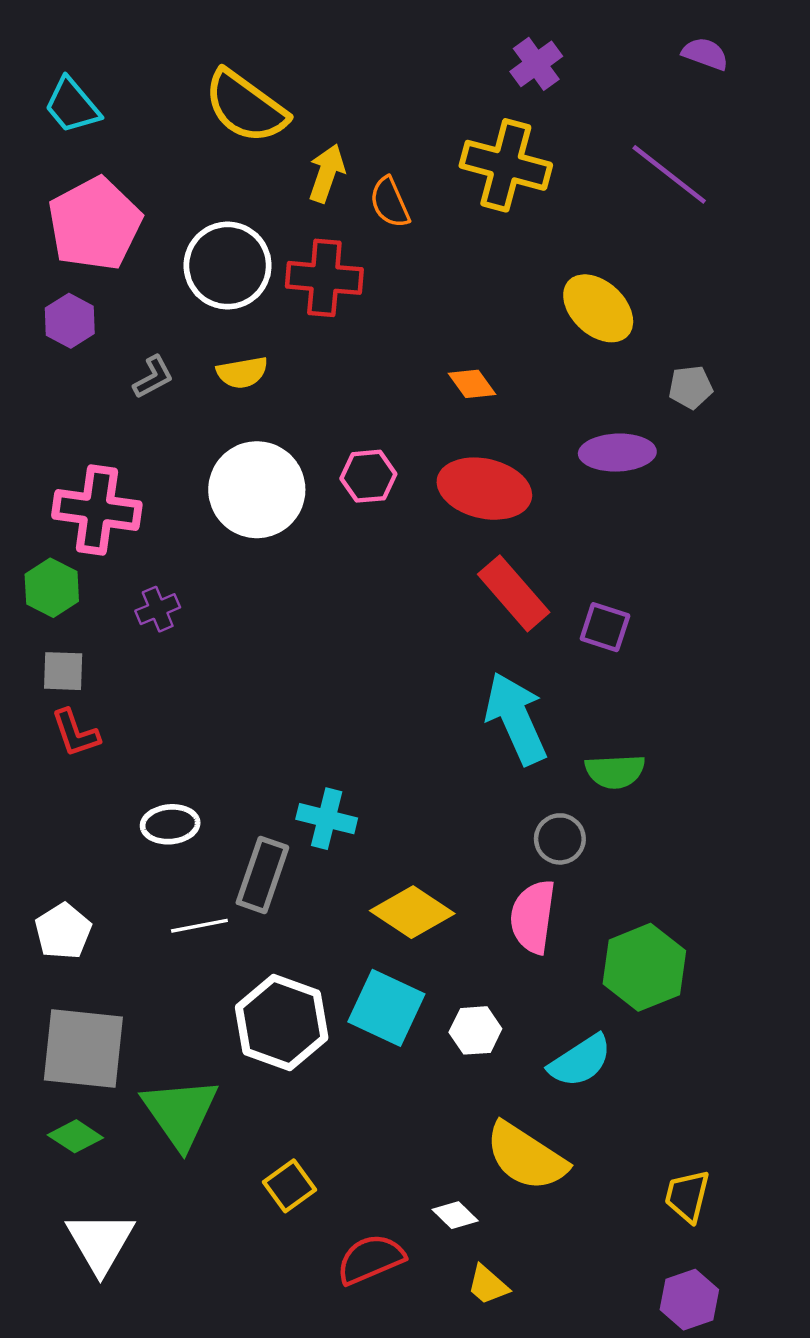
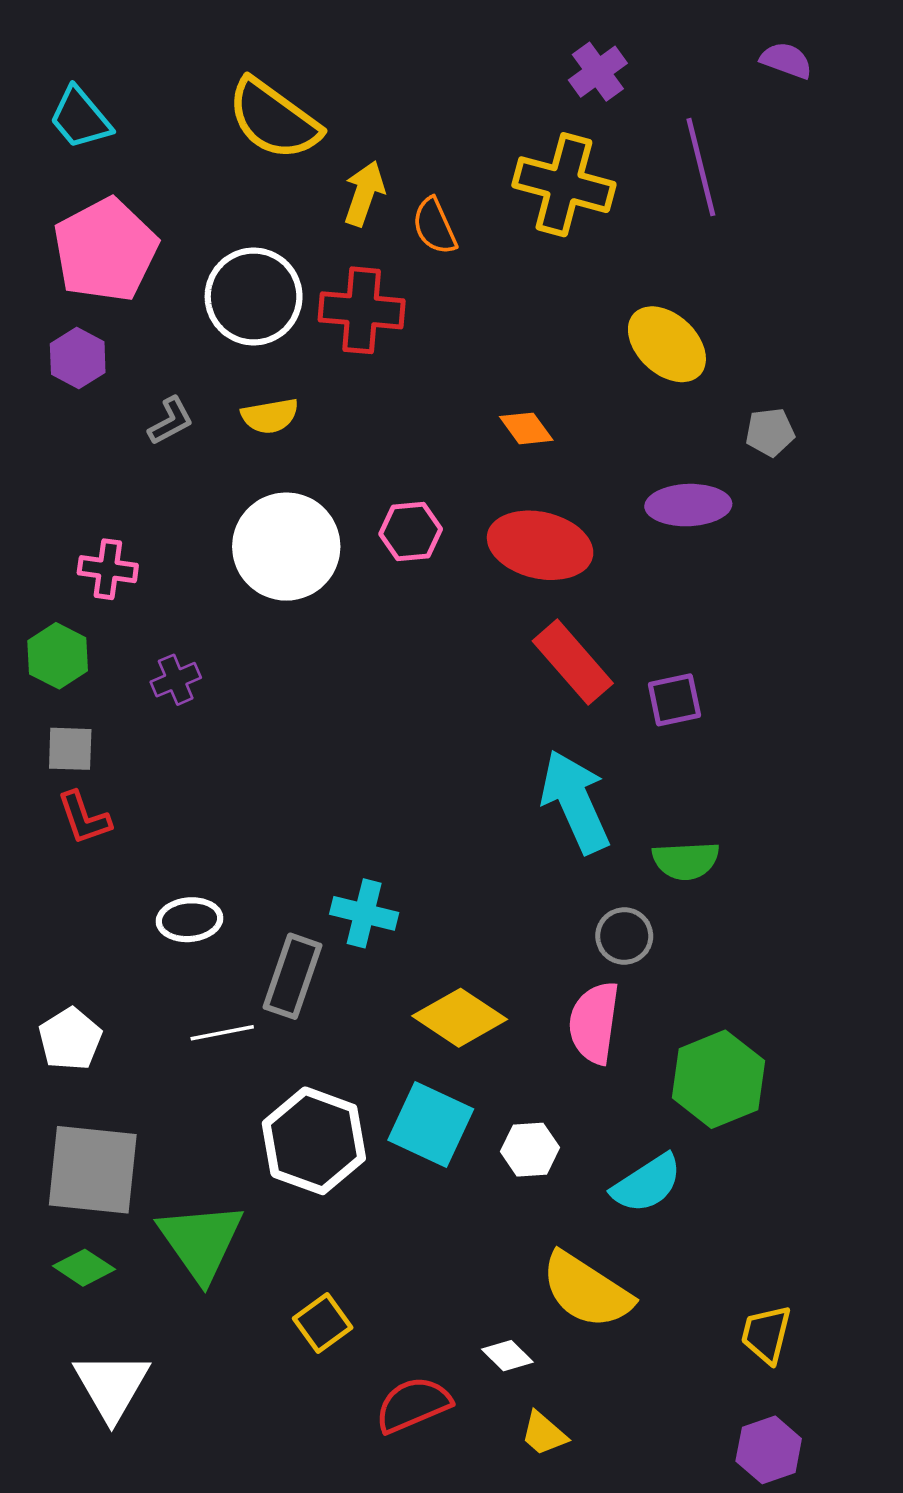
purple line: (669, 174) -> (701, 167), moved, turned 38
pink cross: (97, 510) -> (108, 569), size x0.6
purple square: (605, 627) -> (674, 700), turned -30

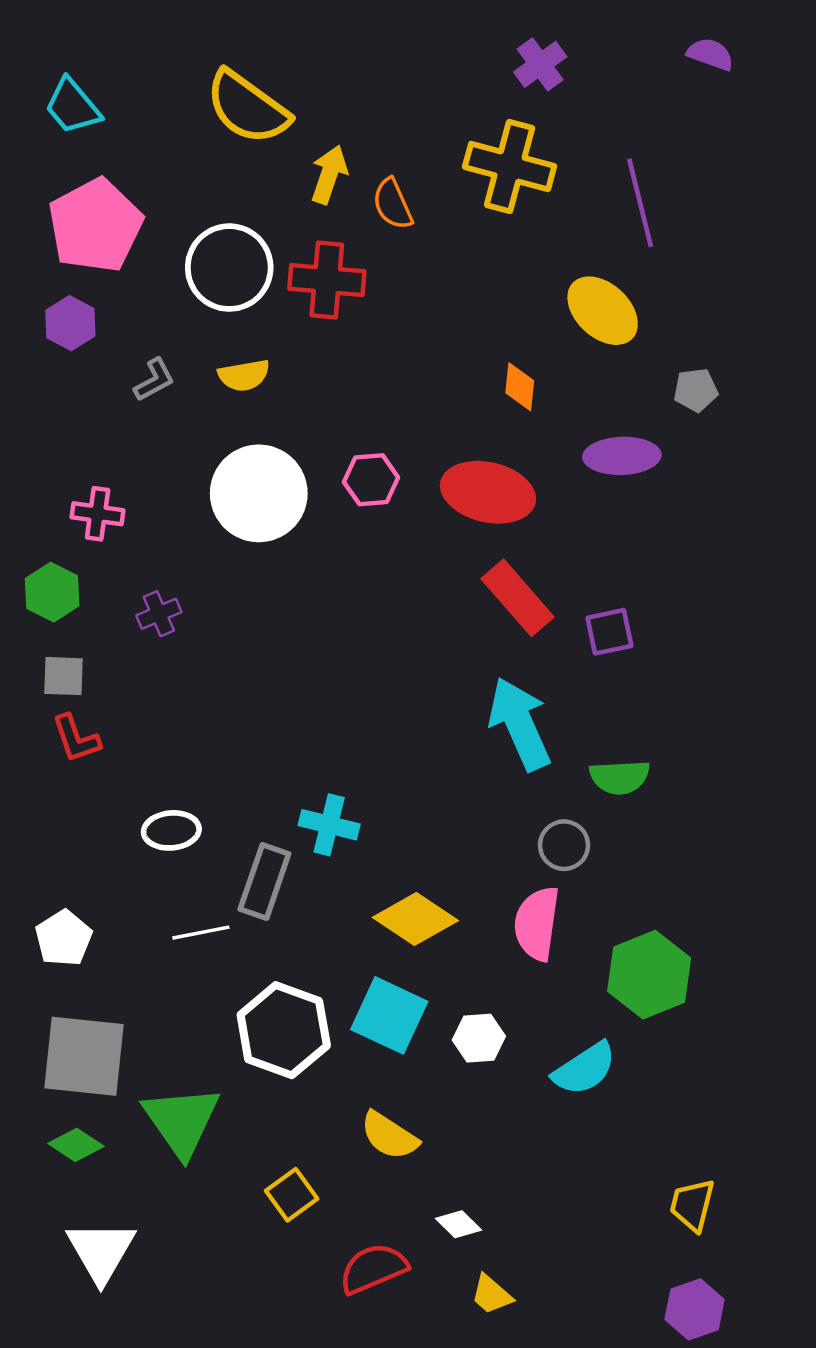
purple line: (701, 167) -> (640, 203), moved
orange diamond: (526, 428) -> (520, 387), moved, turned 42
yellow semicircle: (587, 1290) -> (389, 1136), moved, size x0.7

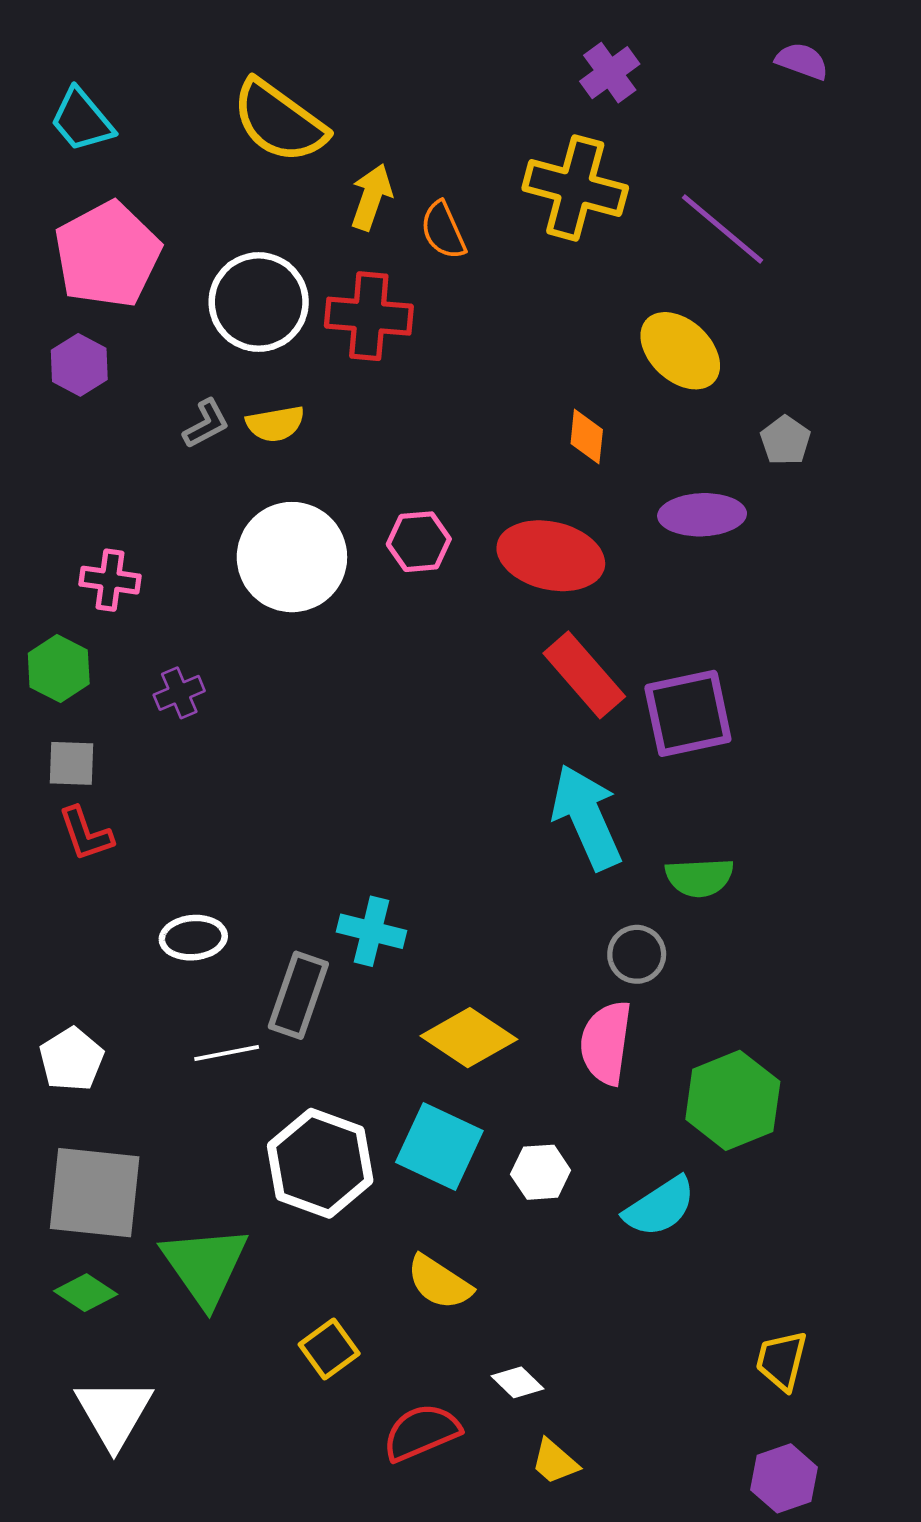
purple line: (640, 203) -> (723, 229), turned -36
gray L-shape: (154, 380) -> (206, 424), moved
gray pentagon: (696, 390) -> (785, 440), turned -30
purple square: (609, 632) -> (688, 713), size x1.6

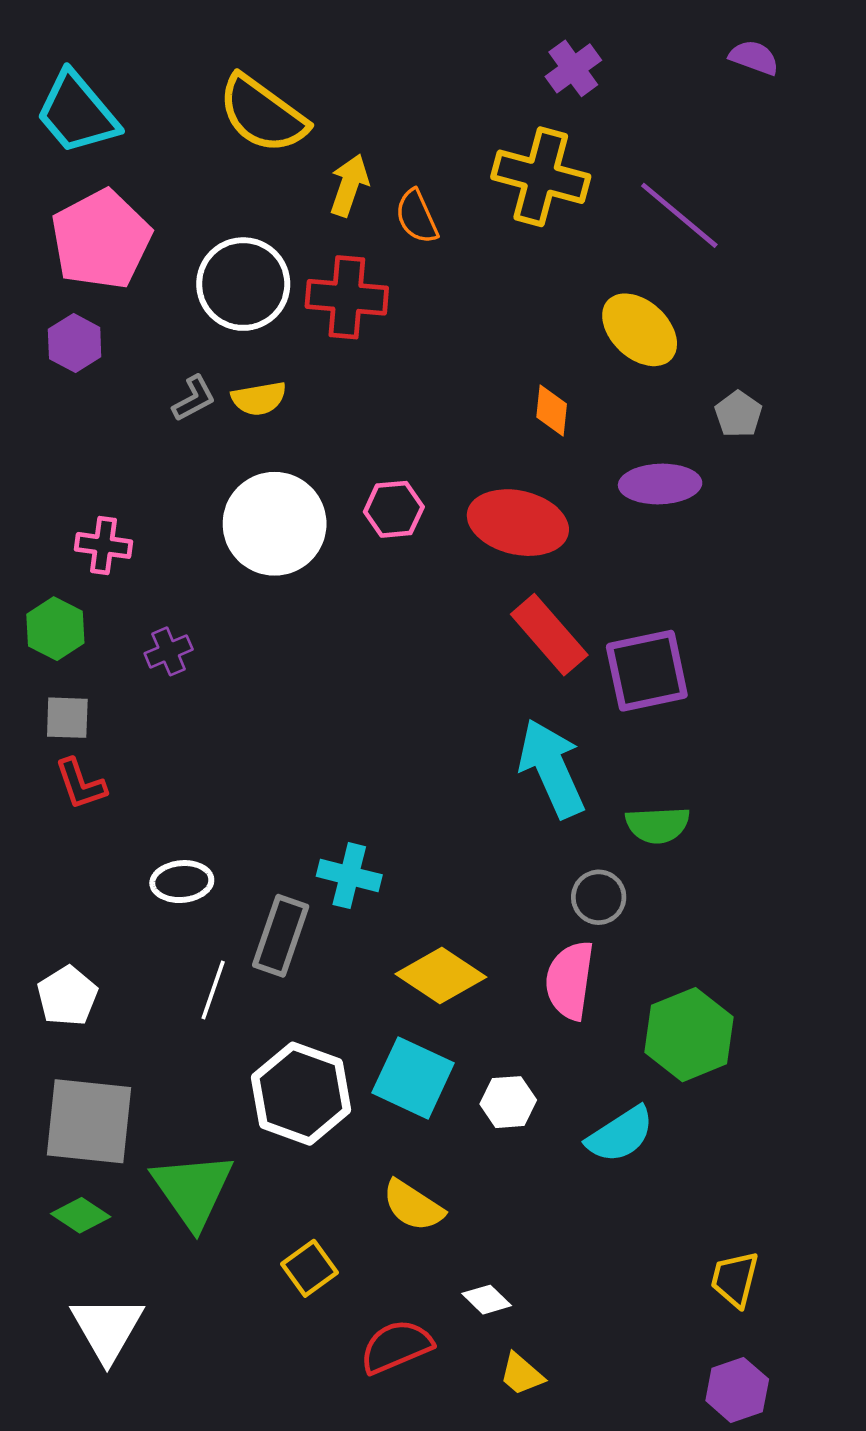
cyan trapezoid: (82, 120) -> (77, 113), size x1.4
white line: (227, 1053) -> (213, 990), turned -60

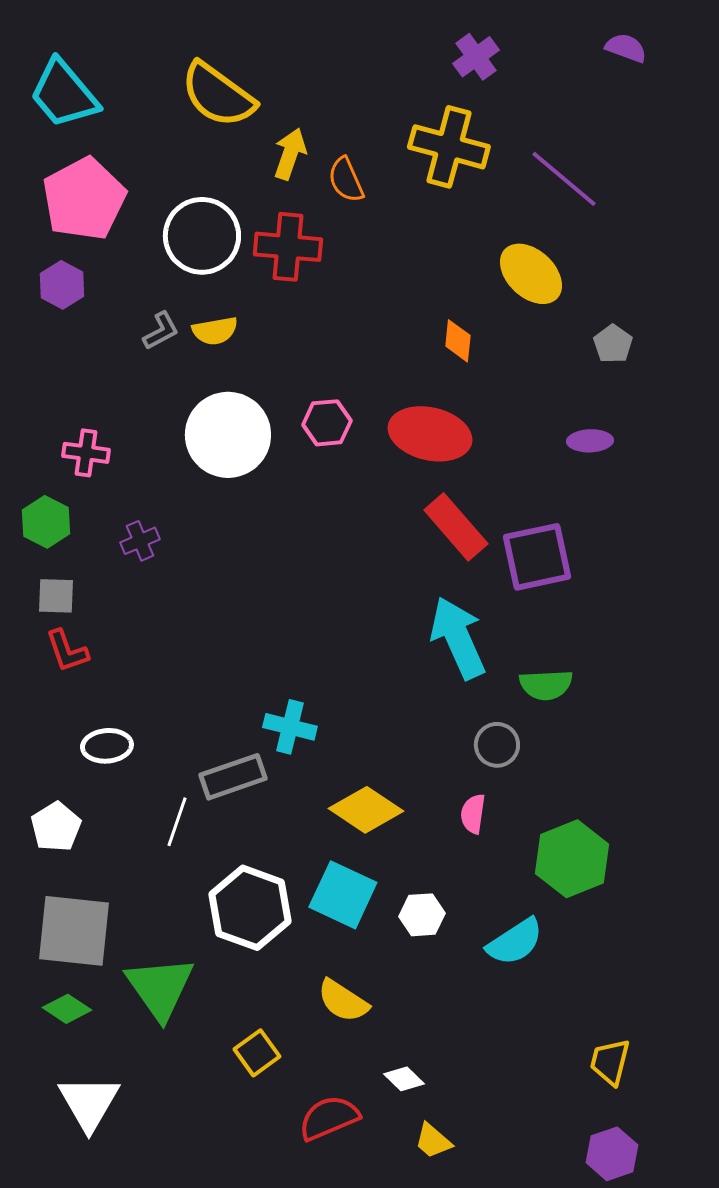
purple ellipse: (660, 484) -> (590, 441), moved, size x0.7
white ellipse: (182, 882) -> (107, 746), moved
gray rectangle: (281, 936) -> (233, 777), turned 52
pink semicircle: (570, 980) -> (473, 814), size x0.6

